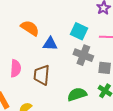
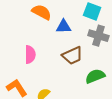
brown trapezoid: (42, 75) -> (73, 56), moved, turned -115

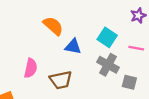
brown trapezoid: (73, 56) -> (61, 80), moved

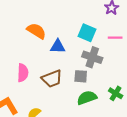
gray square: (129, 82) -> (81, 76), moved

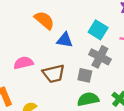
pink semicircle: (23, 73) -> (23, 63), turned -114

